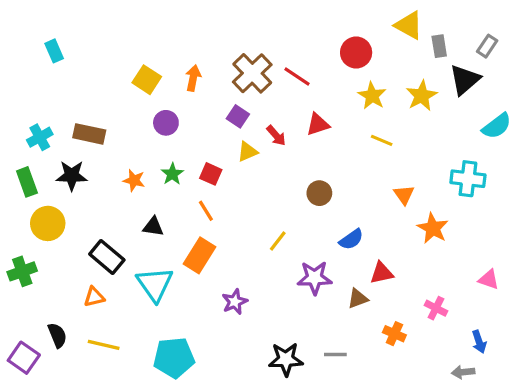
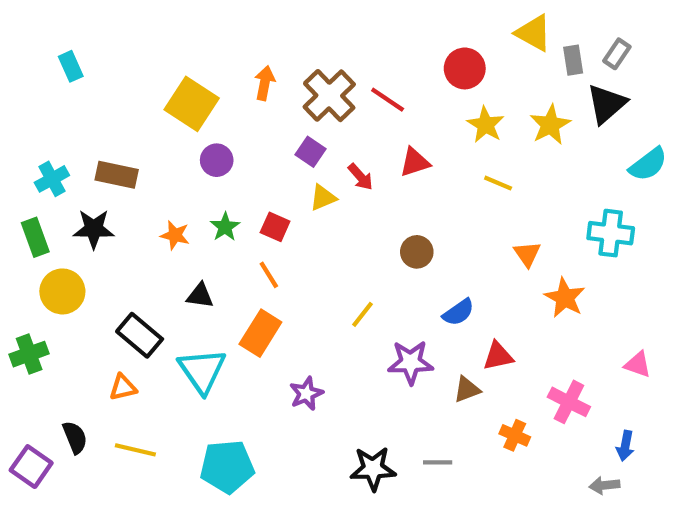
gray rectangle: (487, 46) -> (617, 54), moved
orange arrow: (193, 78) -> (265, 83), moved
yellow square: (147, 80) -> (192, 104), size x1.4
pink cross: (436, 308) -> (569, 402), size x1.4
blue arrow: (479, 342) -> (625, 446), turned 30

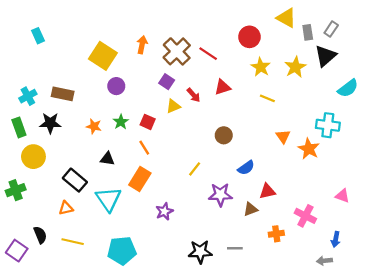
orange star: (565, 298) -> (309, 149), moved
orange cross: (515, 435) -> (276, 234), turned -32

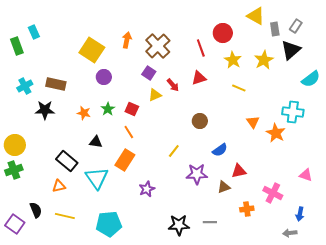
red line: (208, 54) -> (201, 48), moved, turned 36
green rectangle: (19, 127) -> (17, 46), moved
yellow circle: (33, 157) -> (15, 145), moved

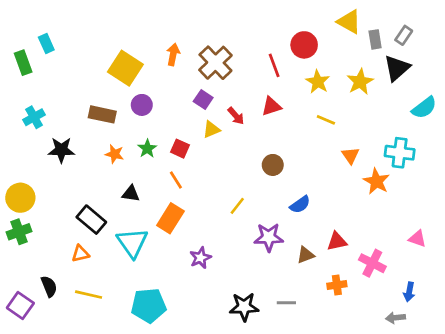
brown rectangle: (56, 84) -> (102, 114), moved
orange triangle: (253, 122) -> (351, 155), moved
red triangle: (239, 171) -> (337, 241), moved

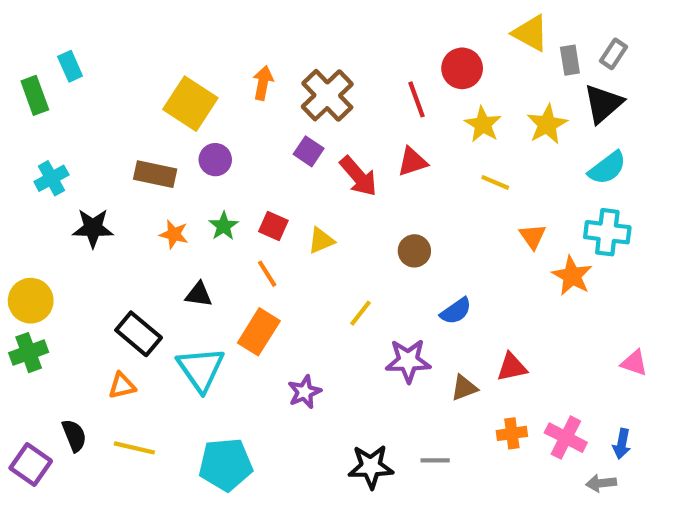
cyan semicircle: (424, 108) -> (607, 168), moved
red arrow: (236, 116) -> (358, 176), size x1.5
yellow triangle: (211, 129) -> (321, 241), moved
pink cross: (372, 263) -> (566, 438), moved

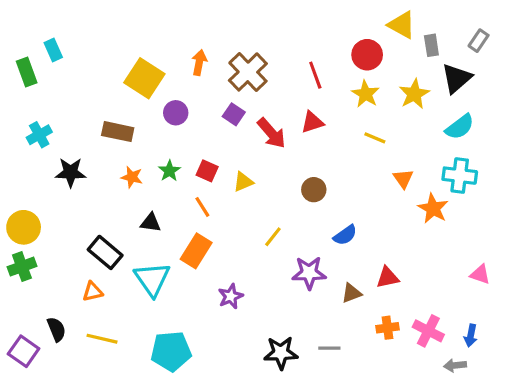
gray rectangle: (614, 54) -> (479, 41), moved
red circle: (462, 68) -> (367, 55), moved
purple circle: (215, 160) -> (176, 113), moved

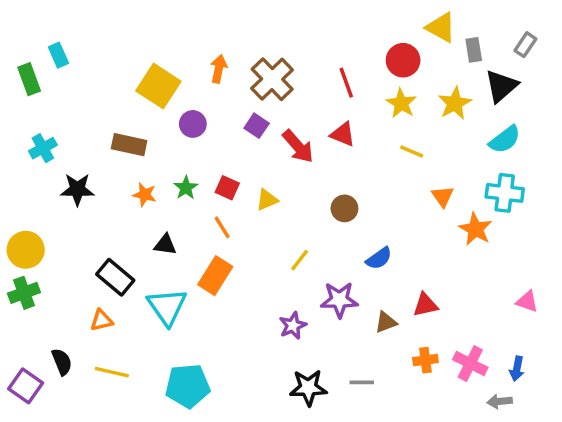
red triangle: (312, 122) -> (343, 134), turned 40
purple star: (231, 296) -> (293, 326), moved

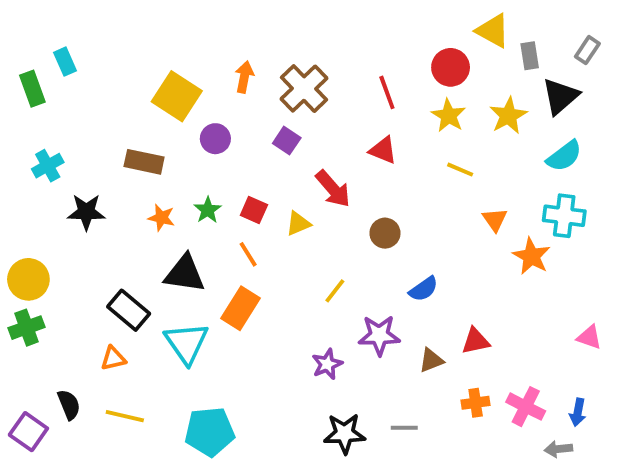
red arrow: (298, 146) -> (333, 189), moved
black triangle: (165, 245) -> (185, 274), size x1.6

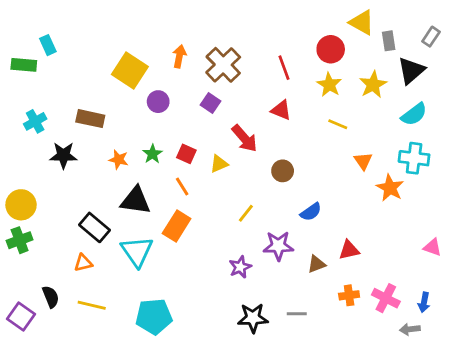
green rectangle: (32, 89) -> (24, 65), turned -65
brown rectangle: (144, 162) -> (90, 119), moved

